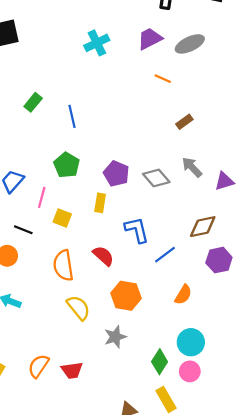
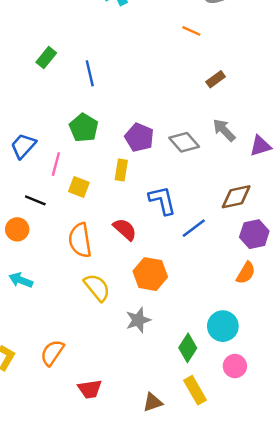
orange semicircle: (183, 295) -> (246, 273), moved
red trapezoid: (72, 370) -> (90, 389), moved
pink circle: (190, 371) -> (235, 366), moved

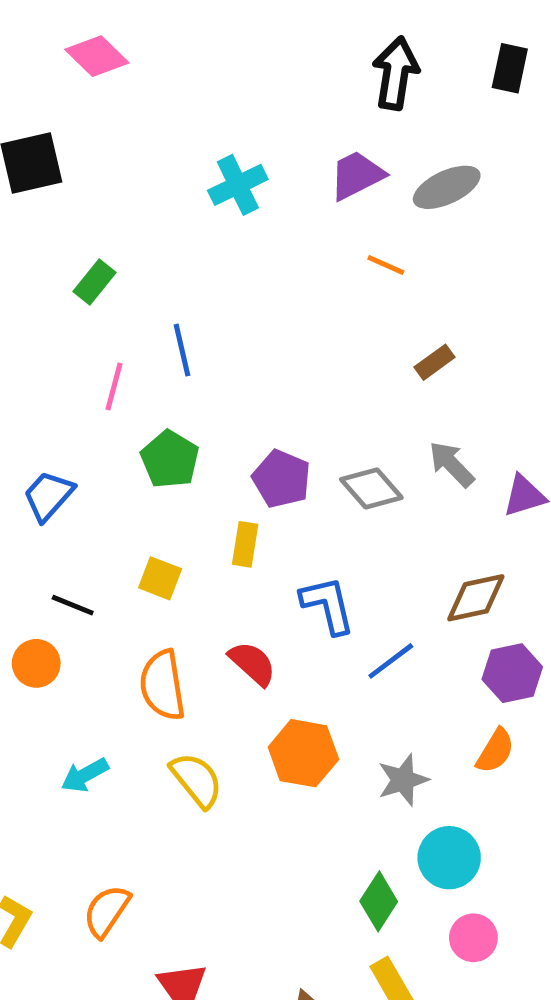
green rectangle: (46, 58) -> (95, 282), moved
pink line: (56, 164) -> (114, 386), moved
cyan arrow: (21, 280) -> (85, 775), moved, turned -50
gray star: (138, 320) -> (403, 780), moved

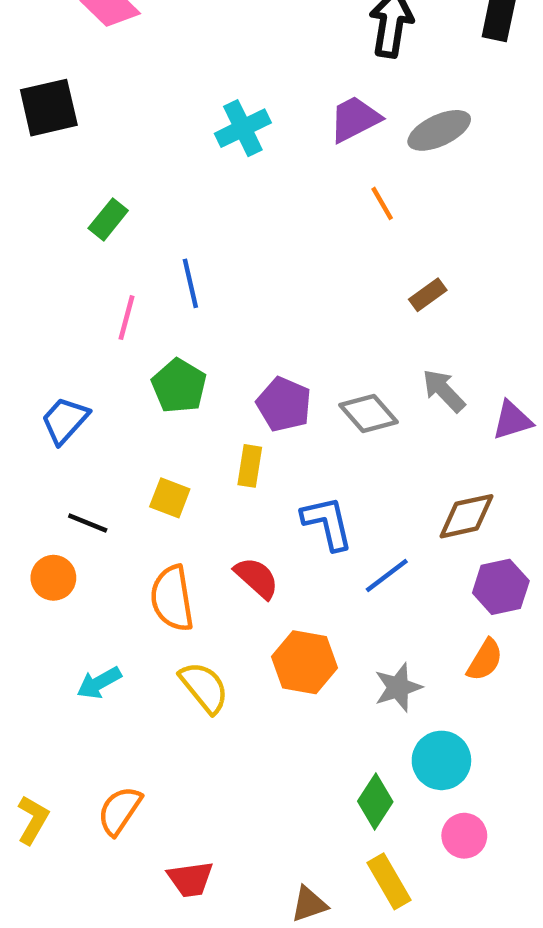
orange line: (386, 265) -> (382, 203), turned 36

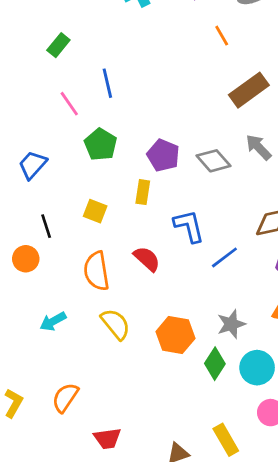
brown rectangle: (428, 295) -> (249, 90), size x1.8
pink line: (126, 318) -> (69, 104), turned -50
black line: (88, 523) -> (46, 226), turned 50
orange hexagon: (305, 662) -> (175, 335), moved
green diamond: (375, 801) -> (215, 364), moved

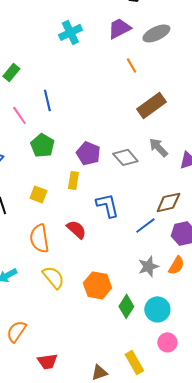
blue line: (224, 257) -> (145, 225), moved
gray star: (231, 324) -> (148, 266), moved

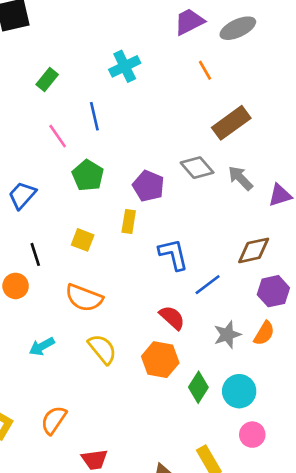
cyan cross: (70, 32) -> (125, 66), moved
gray diamond: (125, 157) -> (197, 168), moved
blue line: (145, 225) -> (208, 285), moved
red semicircle: (76, 229) -> (172, 318), moved
orange semicircle: (39, 238) -> (84, 298), turned -60

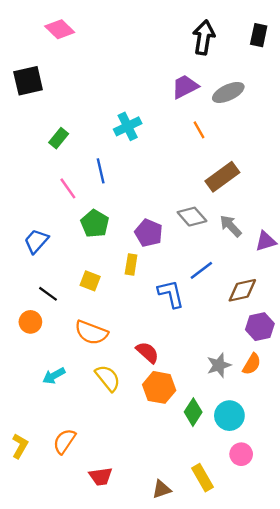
black line: (35, 254) -> (48, 294), turned -36
blue line: (208, 285) -> (201, 270), moved
red semicircle: (172, 318) -> (147, 352), moved

